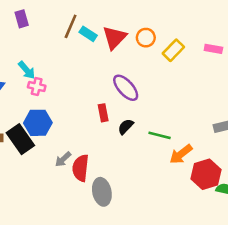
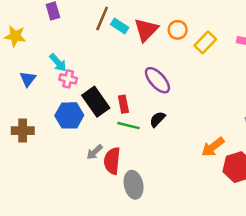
red rectangle: (103, 113) -> (123, 104), moved
green line: (160, 135) -> (128, 126), moved
black rectangle: (20, 139) -> (96, 102), moved

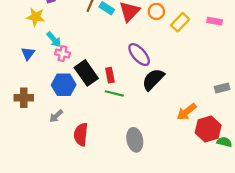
yellow star: (15, 36) -> (36, 17), moved
black semicircle: (157, 119) -> (153, 79), moved, size x1.6
gray arrow: (94, 152) -> (56, 116), moved
red semicircle: (112, 161) -> (81, 134), moved
gray ellipse: (134, 185) -> (135, 140), moved

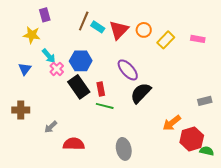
pink cross: (63, 54) -> (57, 69), turned 32
blue hexagon: (64, 85) -> (81, 61), moved
red semicircle: (81, 134) -> (74, 144), turned 85

